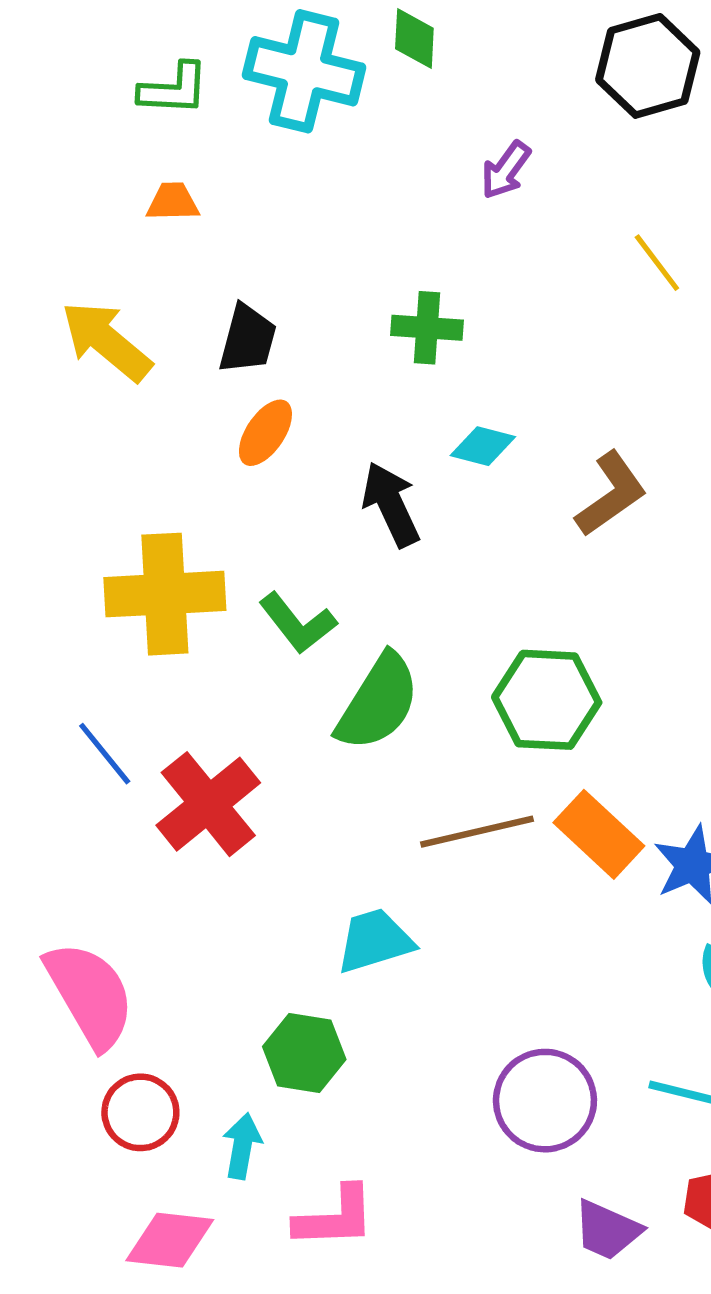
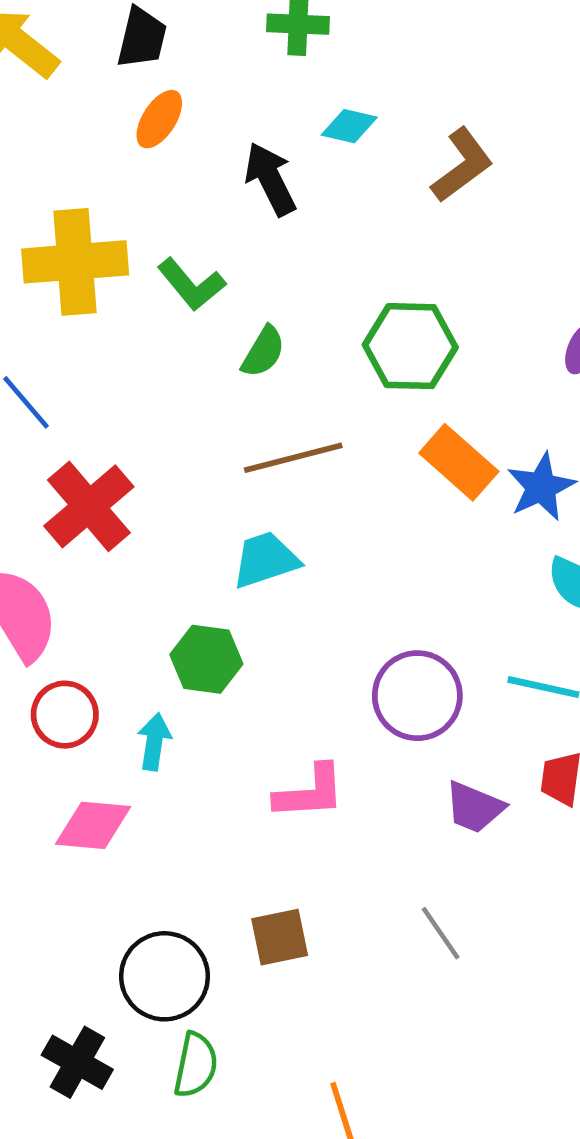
green semicircle: (378, 702) -> (263, 352), size x0.6
red cross: (208, 804) -> (89, 506), moved
brown line: (477, 832) -> (293, 458), moved
pink L-shape: (335, 1217) -> (310, 792), moved

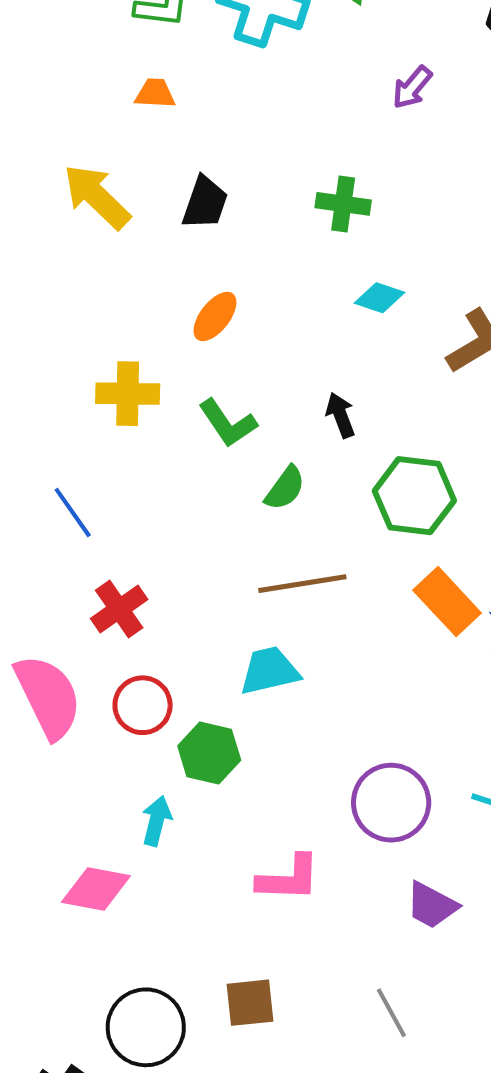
orange ellipse: (159, 119) -> (215, 316), moved
black arrow: (270, 179) -> (341, 415), moved, size x0.7
yellow cross: (75, 262) -> (128, 394), size x0.7
red cross: (89, 506) -> (119, 609), size x0.7
red circle: (65, 715) -> (143, 705), moved

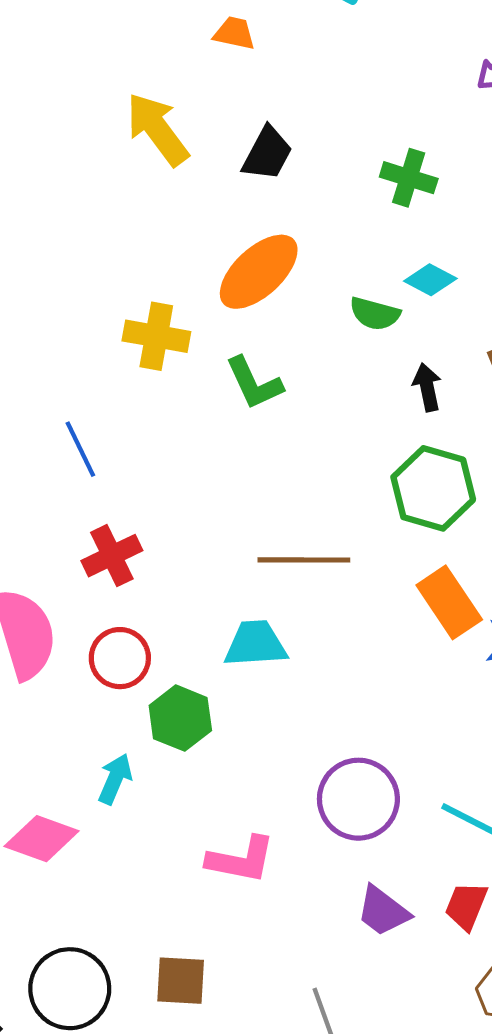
orange ellipse: (215, 316) -> (259, 272), size x1.6
black arrow: (341, 415) -> (427, 387), moved
green semicircle: (285, 488) -> (375, 314), moved, turned 60

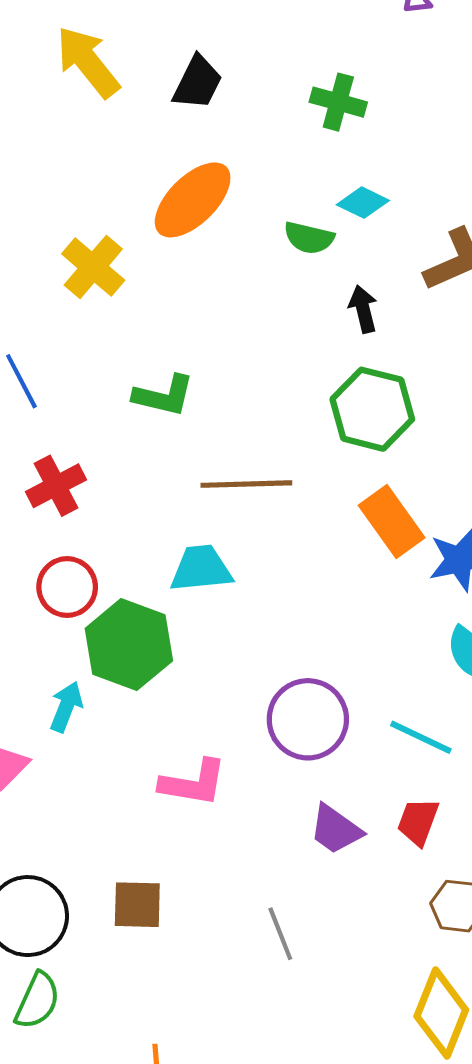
yellow cross: (156, 336) -> (93, 267), turned 32
green L-shape: (254, 383) -> (164, 396), moved, turned -50
green hexagon: (180, 718) -> (129, 645), size x1.4

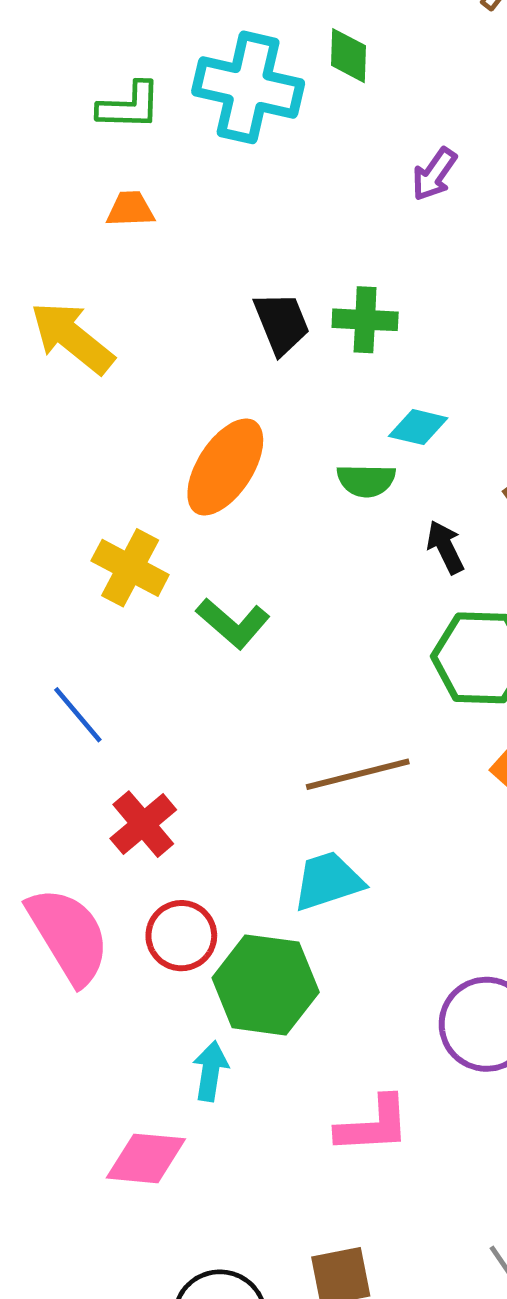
black trapezoid: (197, 83) -> (282, 323), moved, turned -36
green L-shape: (164, 396) -> (233, 623), moved, turned 40

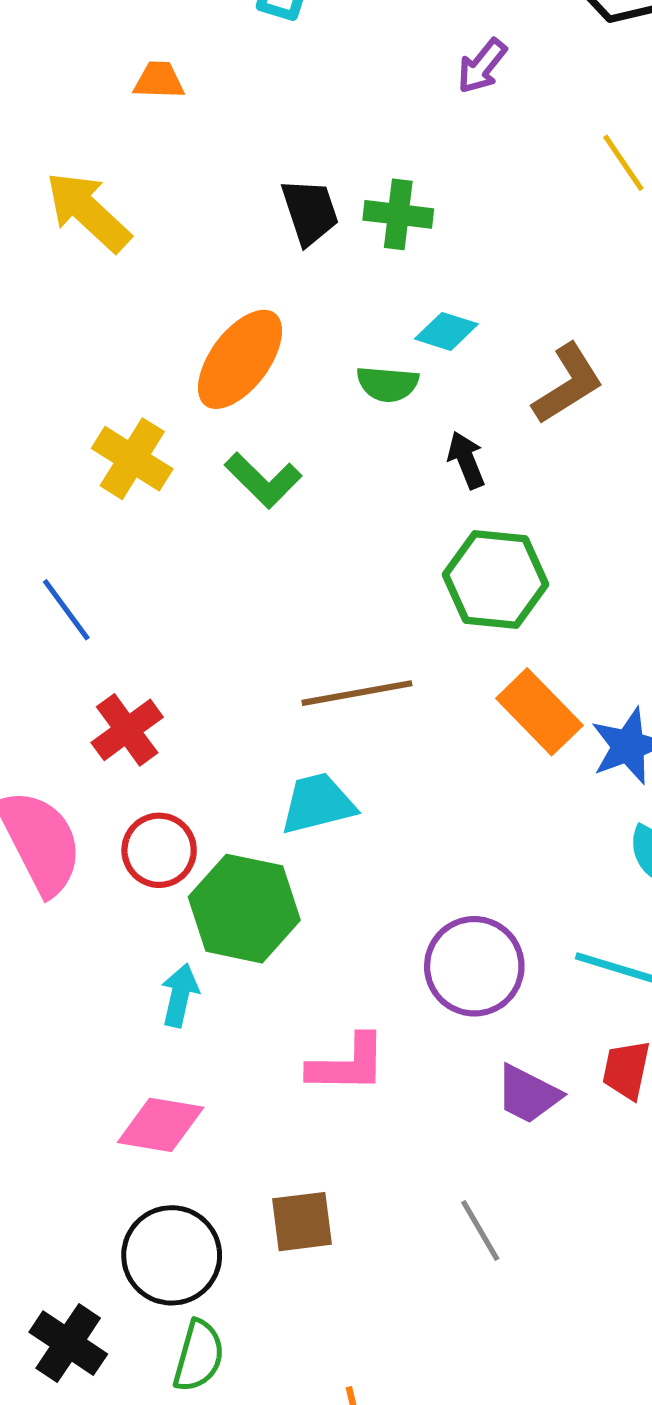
green L-shape: (233, 623) -> (263, 480), moved
pink diamond: (146, 1158) -> (161, 1125), moved

